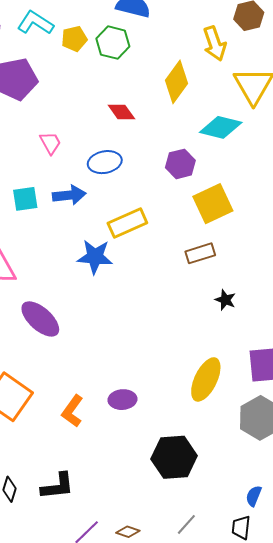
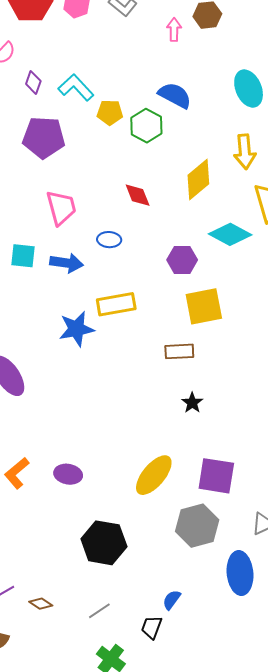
pink trapezoid: (50, 143) -> (61, 208), size x1.5
blue ellipse: (105, 162) -> (109, 240), size x0.7
blue star: (95, 257) -> (76, 329), turned -30

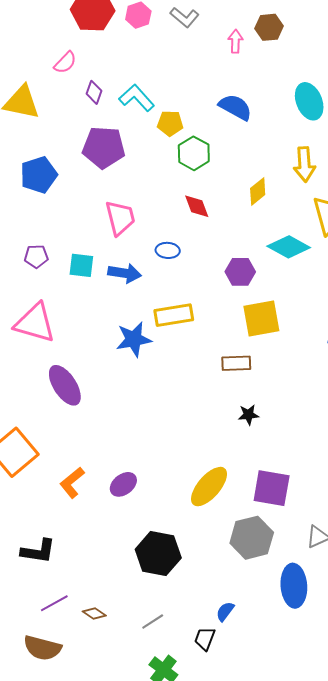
green hexagon: (146, 126) -> (194, 153), moved
yellow diamond: (198, 179) -> (258, 192), size x0.7
black star: (192, 403) -> (248, 415), turned 30
purple ellipse: (68, 474) -> (123, 484), turned -48

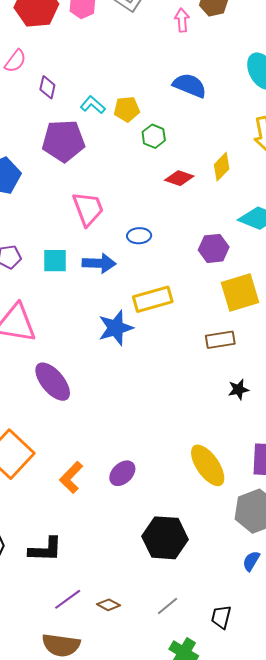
cyan L-shape: (137, 98) -> (93, 105), moved, size x0.7
green hexagon: (194, 153) -> (154, 136), size x0.7
red diamond: (197, 206) -> (179, 178), moved, turned -44
yellow ellipse: (209, 487) -> (208, 465), turned -69
blue semicircle: (225, 611) -> (251, 561), moved

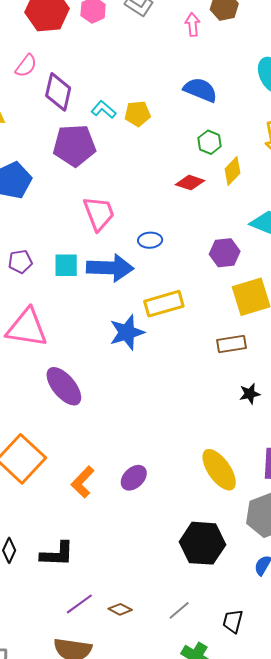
purple diamond: (47, 87) -> (58, 92), size x1.6
green hexagon: (154, 136) -> (210, 142), moved
blue arrow: (99, 263) -> (110, 268), size x1.4
black hexagon: (165, 538) -> (203, 543), moved

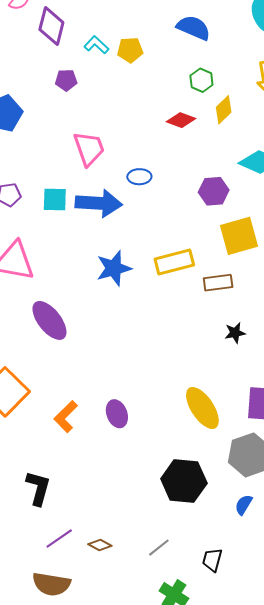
purple pentagon: (74, 145) -> (66, 80), size x0.5
yellow rectangle: (164, 304) -> (174, 262), moved
purple ellipse: (134, 478) -> (117, 414), turned -68
black L-shape: (57, 554) -> (38, 488), turned -78

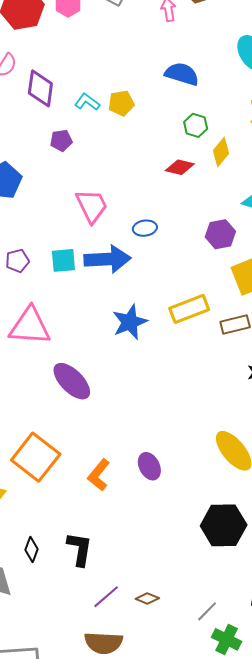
gray line: (159, 548) -> (207, 611), moved

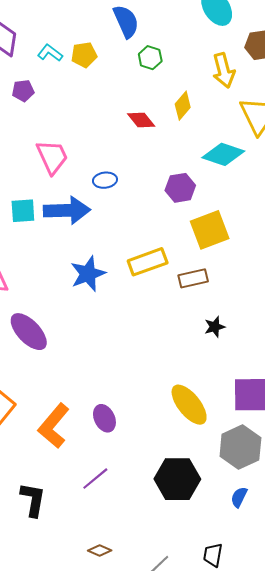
blue semicircle: (182, 74) -> (126, 21), moved, turned 48
green hexagon: (196, 125) -> (150, 58), moved
red diamond: (180, 167) -> (141, 120), turned 36
orange L-shape: (99, 475) -> (54, 426), size x1.4
purple line: (106, 597) -> (95, 479), moved

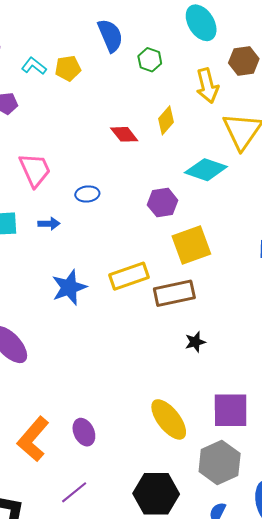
green hexagon: (150, 58) -> (150, 60), moved
blue arrow: (67, 210) -> (49, 224), size x0.5
brown rectangle: (193, 278) -> (174, 293), size x1.4

